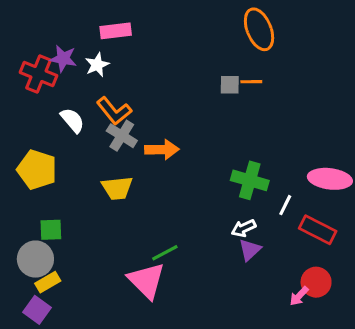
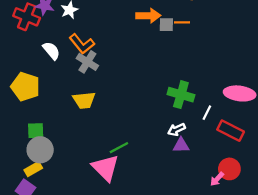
orange arrow: (162, 150) -> (148, 16), moved
purple triangle: (250, 250) -> (181, 145), turned 42
gray circle: (35, 259) -> (40, 150), moved

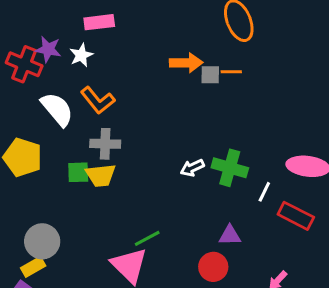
white semicircle: (51, 51) -> (57, 109), size x1.4
gray cross: (87, 62) -> (105, 144), moved, turned -30
white arrow: (176, 130) -> (192, 168), moved
green square: (36, 131) -> (78, 172), moved
red circle: (229, 169) -> (213, 267), moved

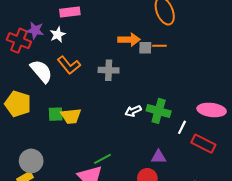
gray cross: (105, 144) -> (109, 70), moved

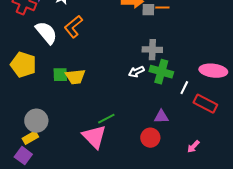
orange L-shape: (69, 65) -> (73, 27), turned 90
gray cross: (109, 70) -> (152, 50), moved

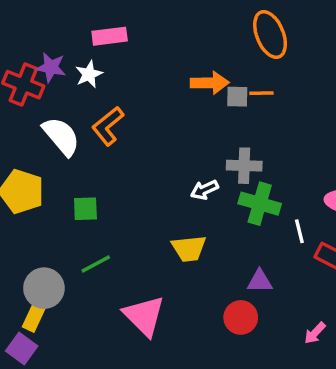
white arrow: (136, 72) -> (204, 190), moved
yellow trapezoid: (75, 77) -> (189, 248), moved
white line: (184, 88) -> (299, 231), turned -40
green line: (106, 119) -> (96, 264), moved
yellow rectangle: (30, 138) -> (34, 317), turned -35

